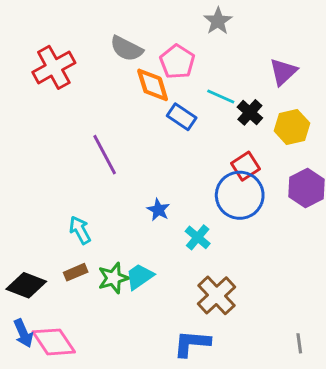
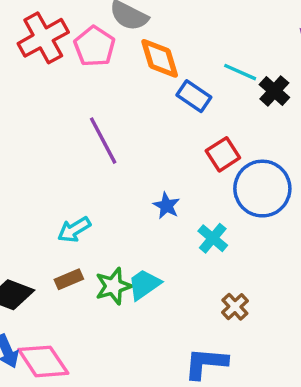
pink pentagon: (177, 62) -> (95, 46), moved
red square: (246, 166) -> (223, 154), moved
cyan arrow: (80, 230) -> (74, 230), turned -92
brown cross: (216, 295) -> (235, 307), size x0.6

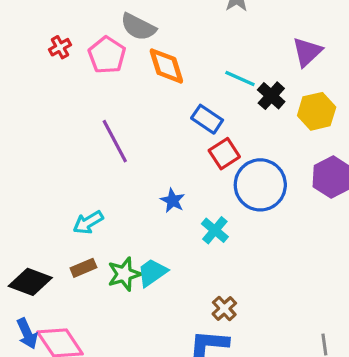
red cross: (43, 38) -> (60, 47), size x0.5
blue rectangle: (194, 96) -> (207, 119), moved
brown cross: (235, 307) -> (224, 308), moved

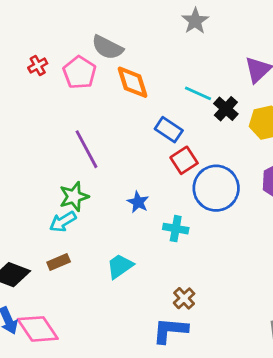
cyan cross: (215, 230) -> (176, 229), turned -30
green star: (124, 274) -> (74, 197), moved

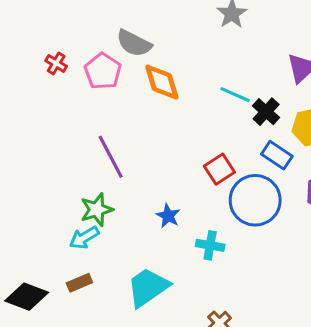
red cross: (38, 66) -> (56, 63), turned -30
blue rectangle: (169, 130) -> (277, 155), moved
cyan trapezoid: (120, 266) -> (148, 287), size x1.4

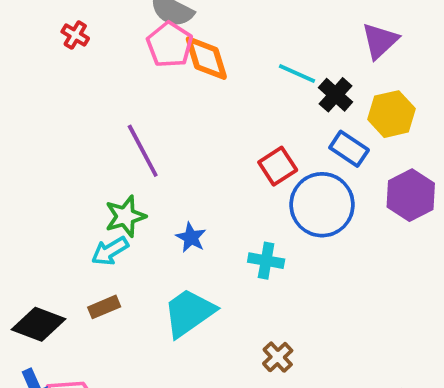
pink pentagon: (103, 71) -> (170, 45), moved
blue star: (168, 216) -> (191, 237), moved

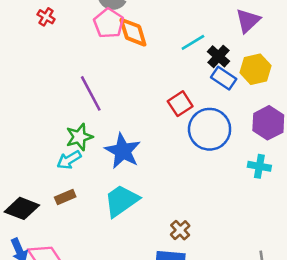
cyan line: (297, 74) -> (193, 42), turned -55
blue rectangle: (349, 149) -> (224, 78), moved
blue star: (191, 237) -> (123, 151), size x1.8
cyan cross: (266, 261) -> (259, 166), moved

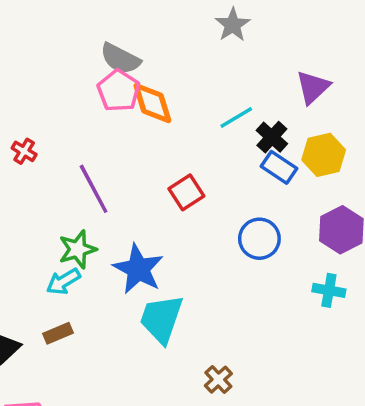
red cross: (46, 17) -> (24, 151), moved
red square: (180, 104) -> (186, 192), moved
blue circle: (210, 129) -> (259, 239), size x0.7
cyan trapezoid: (121, 201) -> (161, 319), moved, turned -36

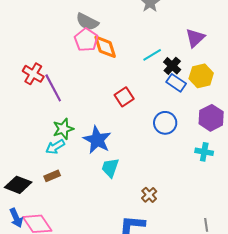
red cross: (24, 151) -> (33, 74), size x1.5
purple line: (94, 189) -> (53, 88), moved
cyan trapezoid: (161, 319) -> (110, 168), size x0.7
brown cross: (218, 380) -> (149, 195), moved

